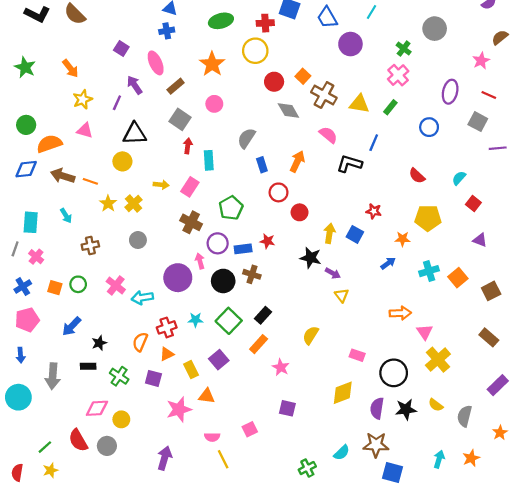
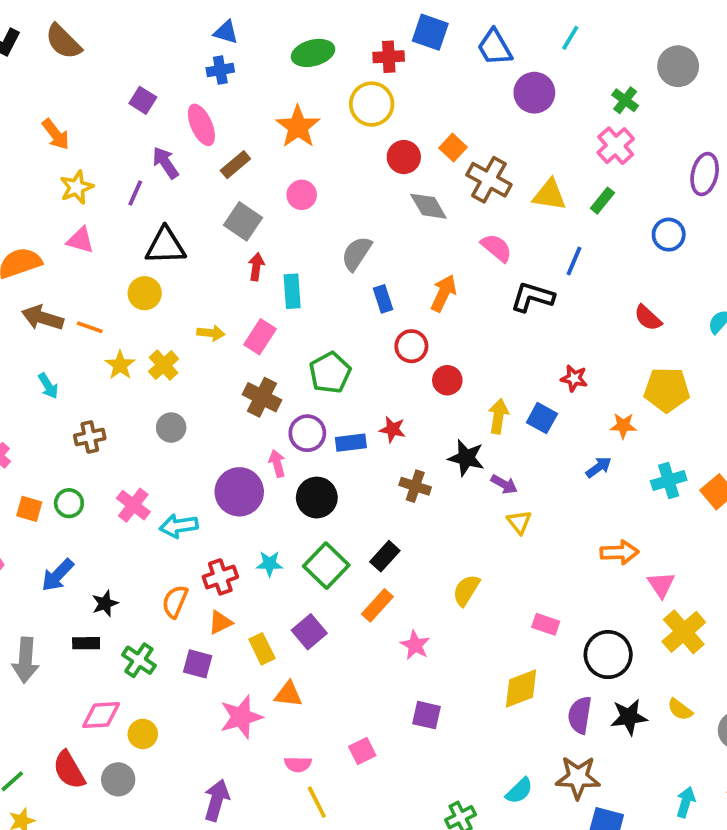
brown cross: (252, 274) -> (415, 486), moved

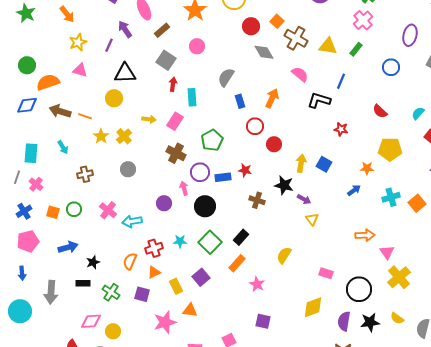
red star: (574, 378) -> (341, 129), moved
purple circle: (239, 492) -> (164, 203), size x0.6
blue arrow: (58, 575) -> (68, 247), turned -150

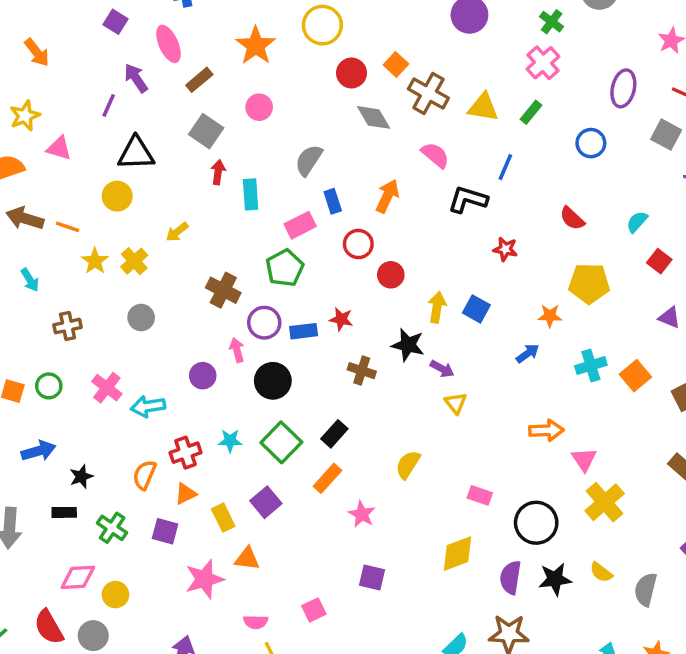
yellow star: (78, 42) -> (25, 116), moved
yellow arrow: (149, 119) -> (177, 232), turned 136
pink rectangle: (175, 121) -> (300, 225), moved, turned 30

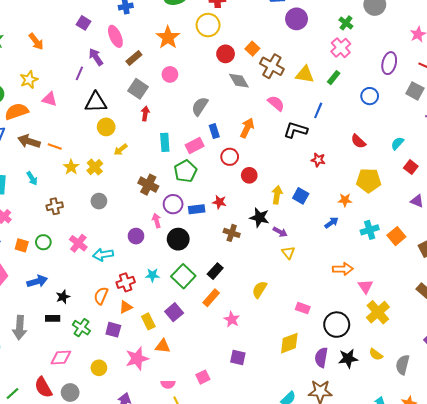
cyan rectangle: (251, 194) -> (165, 142), moved
yellow circle: (117, 196) -> (106, 127), moved
yellow circle: (115, 595) -> (99, 368), moved

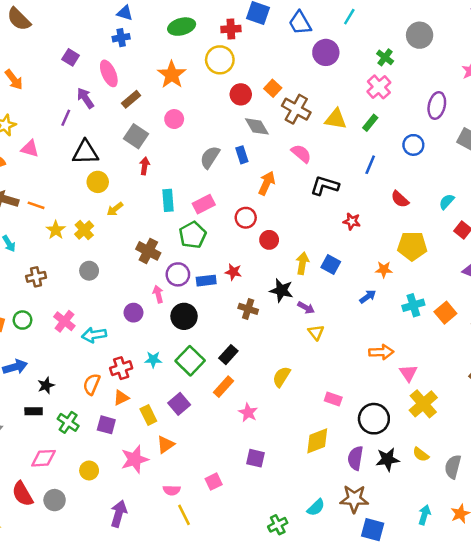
blue line: (318, 110) -> (370, 165), moved
blue rectangle: (214, 131) -> (242, 155), moved
orange triangle: (163, 346) -> (166, 445), turned -42

